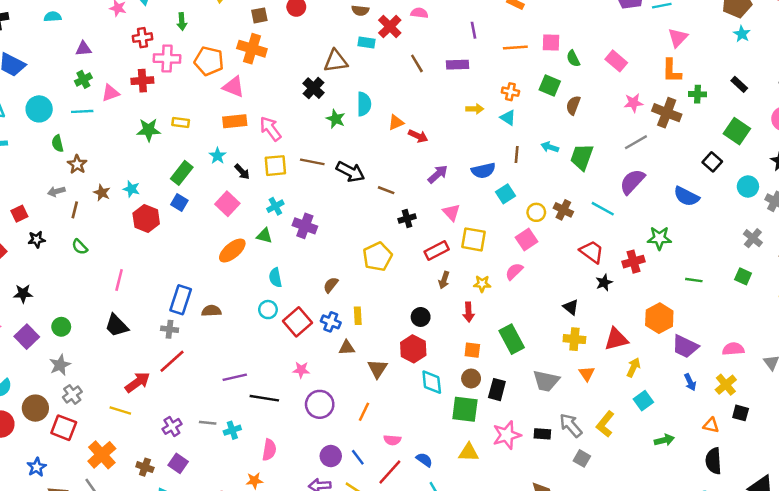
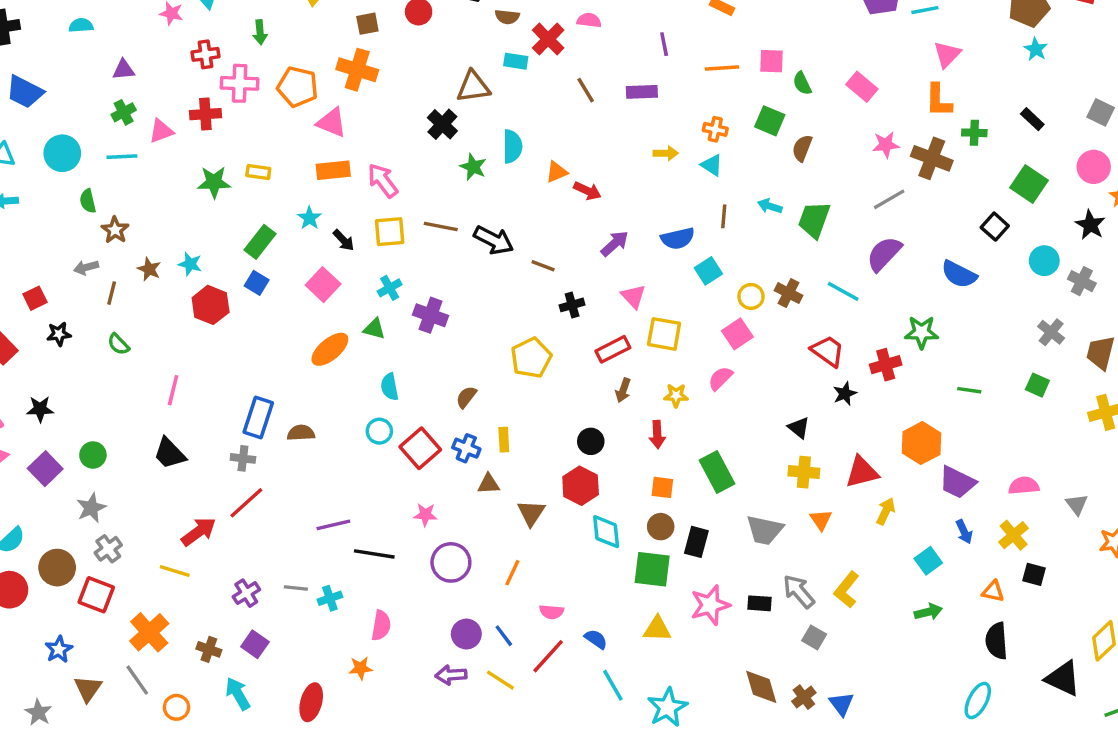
cyan square: (643, 401) -> (928, 561), moved

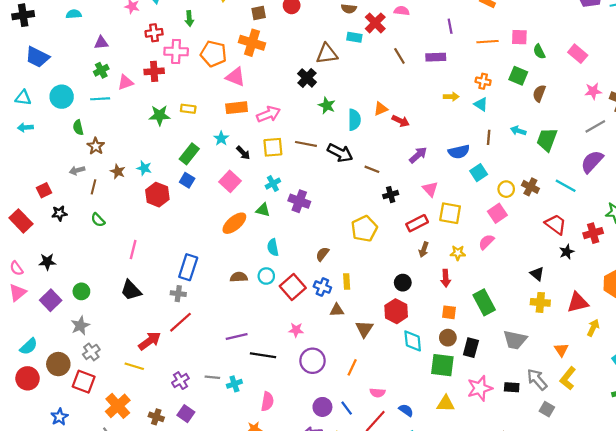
cyan semicircle: (512, 146) -> (354, 120), moved
pink arrow: (383, 181) -> (268, 114), turned 105
brown semicircle: (301, 433) -> (239, 277), moved
orange triangle: (821, 520) -> (561, 350), moved

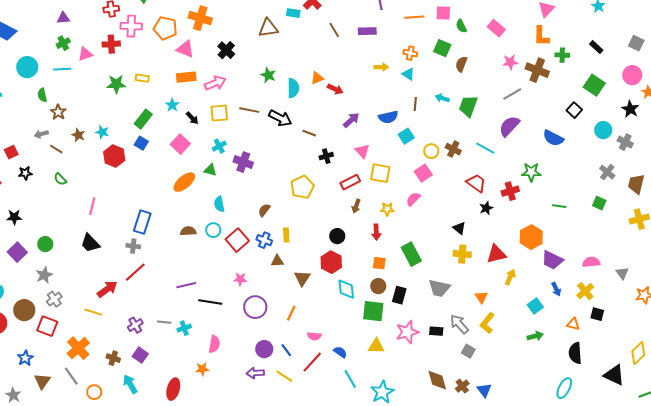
black cross: (307, 78) -> (226, 50), moved
brown line: (94, 187) -> (56, 149), turned -72

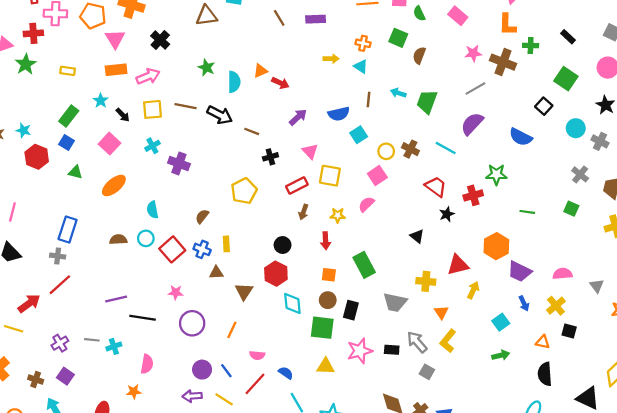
pink triangle: (185, 49) -> (115, 39), turned 36
green star: (116, 84) -> (26, 64), moved, turned -30
green triangle: (210, 170) -> (75, 172), moved
yellow cross: (462, 254) -> (426, 281), moved

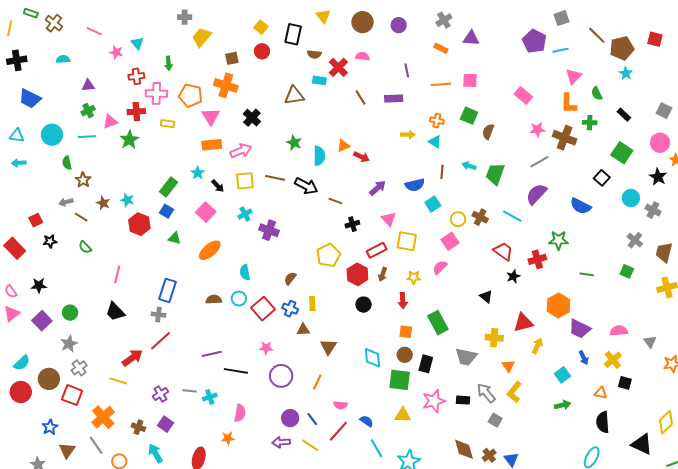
green semicircle: (419, 14) -> (597, 93), moved
yellow rectangle: (68, 71) -> (168, 124), moved
red hexagon: (276, 274) -> (357, 274), moved

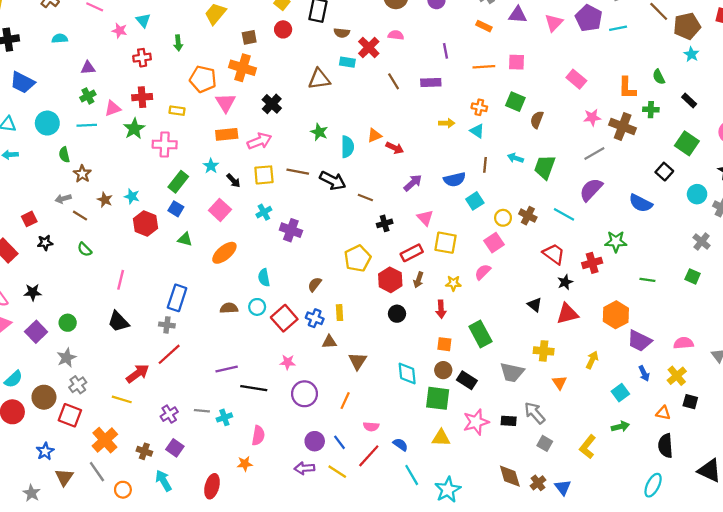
pink triangle: (574, 76) -> (554, 23), moved
pink cross: (156, 93) -> (165, 144), moved
red triangle: (523, 323) -> (567, 314), moved
black rectangle: (426, 364) -> (467, 380), turned -72
yellow L-shape: (514, 392) -> (588, 447), moved

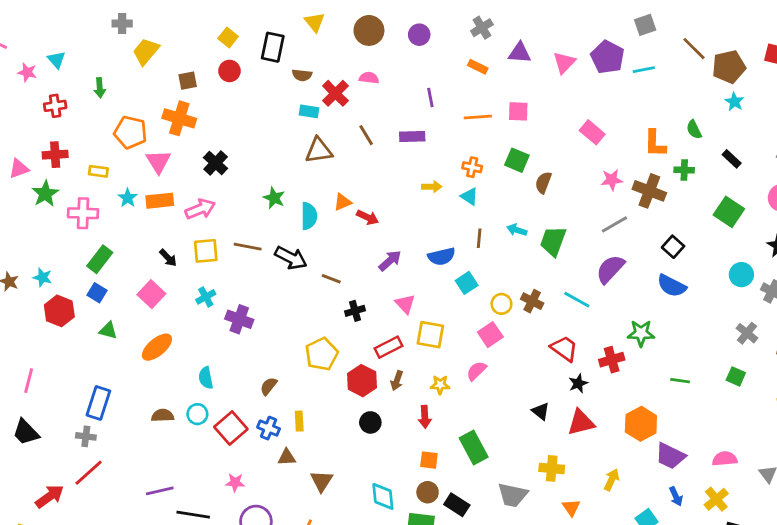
brown triangle: (319, 79) -> (319, 150), moved
cyan star: (211, 166) -> (128, 198), moved
black square: (664, 172) -> (673, 247), moved

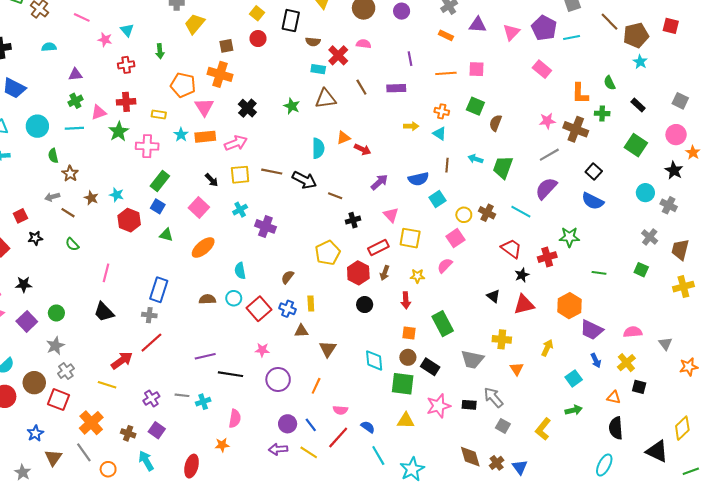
pink rectangle: (592, 132) -> (542, 69), moved
green star: (274, 198) -> (292, 106), moved

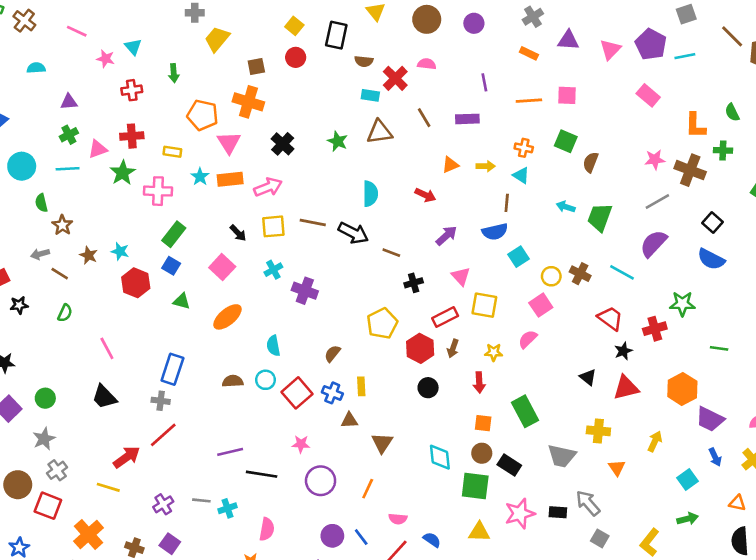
orange triangle: (344, 138) -> (450, 165), moved
brown line: (447, 165) -> (507, 203), moved
green semicircle: (72, 244) -> (65, 313), turned -112
pink line: (106, 273) -> (107, 348), turned -42

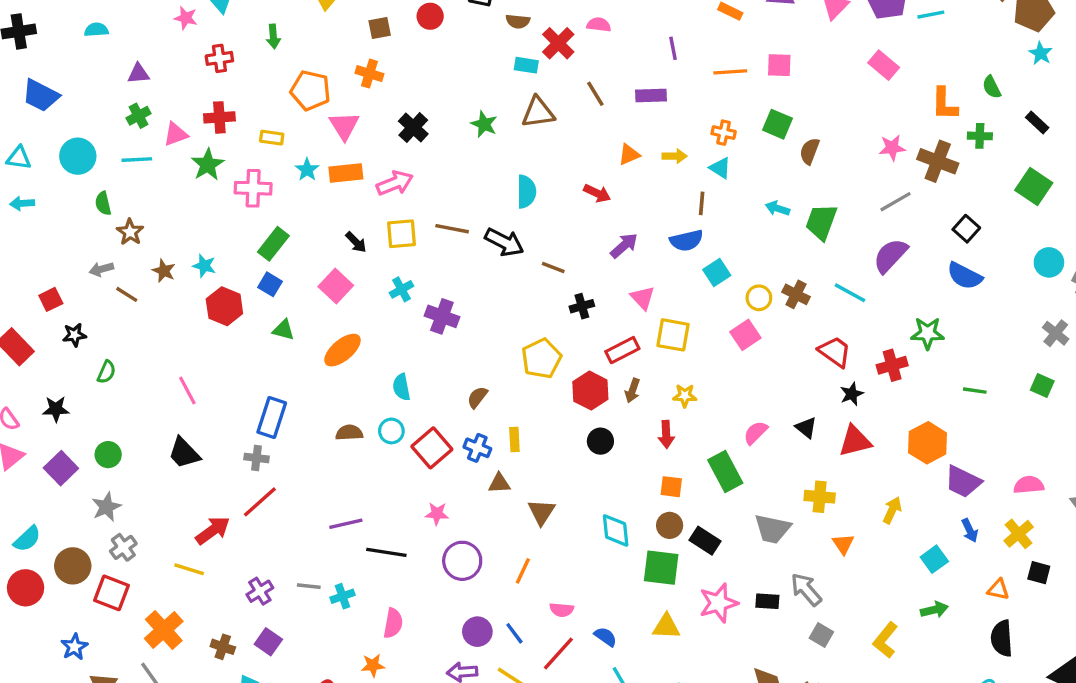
orange cross: (248, 102) -> (369, 74), size x0.7
green semicircle: (65, 313) -> (106, 372), moved
pink semicircle: (528, 339) -> (756, 433), moved

